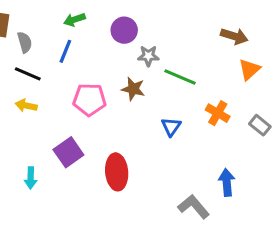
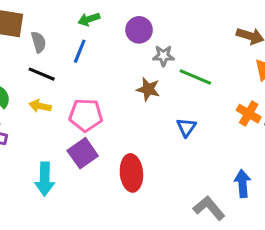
pink pentagon: (90, 100) -> (86, 115), moved
orange cross: (218, 113) -> (249, 114), moved
cyan arrow: (31, 178) -> (45, 179), size x1.5

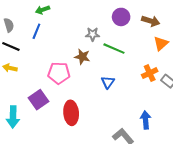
purple circle: (139, 30) -> (121, 17), moved
orange cross: (249, 114) -> (150, 73), turned 35
pink pentagon: (86, 115) -> (59, 73), moved

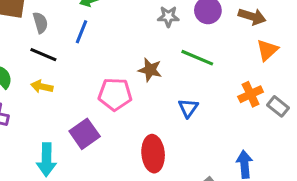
gray star: (93, 34) -> (168, 17), moved
red ellipse: (71, 113) -> (153, 154), moved

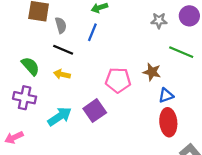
brown star: (150, 70) -> (152, 72), moved
blue triangle: (188, 108) -> (166, 95), moved, turned 35
red ellipse: (153, 154) -> (168, 122), moved
cyan arrow: (46, 160) -> (60, 116), moved, turned -125

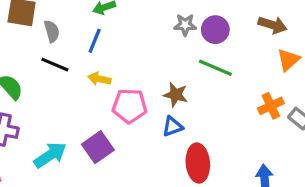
purple circle: (189, 16) -> (215, 30), moved
yellow arrow: (62, 74) -> (99, 79), moved
blue triangle: (166, 95) -> (172, 126), moved

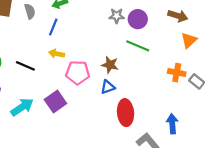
gray semicircle: (52, 31) -> (30, 11), moved
black line: (55, 65) -> (25, 66), moved
orange cross: (271, 106) -> (177, 73), turned 36

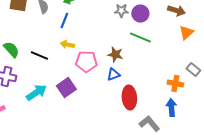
orange cross: (177, 73) -> (175, 84), moved

